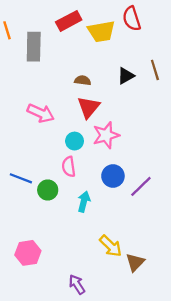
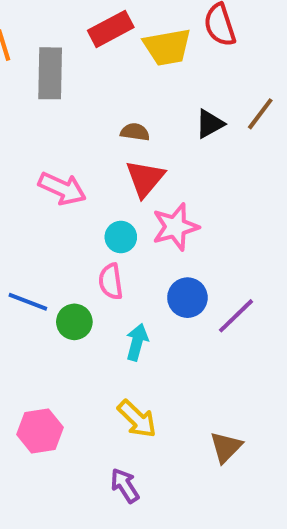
brown line: (155, 70) -> (260, 114), turned 54
yellow arrow: (111, 246) -> (137, 419), moved

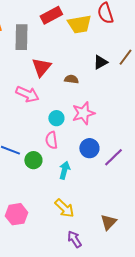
brown semicircle: (135, 132) -> (71, 79), moved
red triangle: (145, 178) -> (41, 67), moved
purple arrow: (125, 486) -> (74, 239), moved

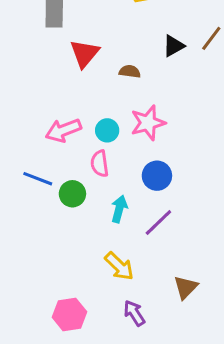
pink arrow: (27, 94) -> (63, 130), moved, turned 135
purple line: (113, 157) -> (158, 222), moved
pink hexagon: (16, 214) -> (69, 315), moved

